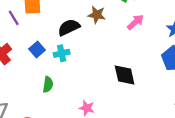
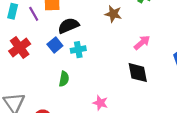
pink arrow: (135, 22) -> (142, 43), moved
black semicircle: (69, 27) -> (68, 26), moved

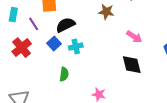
purple line: (34, 14) -> (34, 24), moved
pink arrow: (142, 43) -> (134, 37), turned 77

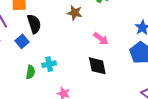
black semicircle: (65, 25) -> (34, 24), turned 96
cyan cross: (76, 46) -> (49, 64), moved

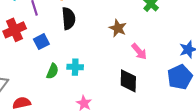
brown star: (75, 13) -> (118, 28), moved
blue square: (22, 41) -> (41, 42), moved

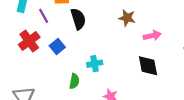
pink arrow: (139, 51) -> (152, 36), turned -49
green semicircle: (52, 71) -> (74, 81), moved

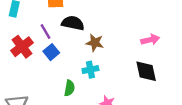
purple line: (44, 16) -> (46, 31), moved
brown star: (127, 18) -> (95, 43), moved
black semicircle: (78, 19) -> (73, 23), turned -60

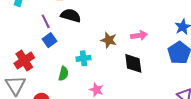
brown star: (95, 43) -> (109, 40), moved
red cross: (22, 47) -> (24, 60), moved

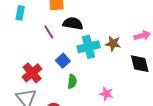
blue square: (50, 40) -> (63, 61), moved
cyan cross: (83, 58) -> (89, 47), moved, size x1.5

